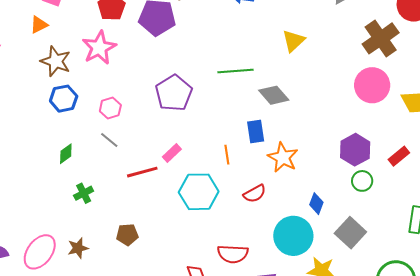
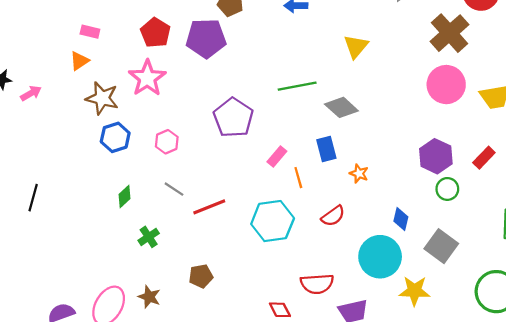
gray line: (109, 140) -> (174, 189), moved
pink rectangle: (172, 153) -> (277, 156), moved
orange star: (283, 157) -> (359, 174), size x0.6
brown star: (78, 248) -> (149, 297), turned -30

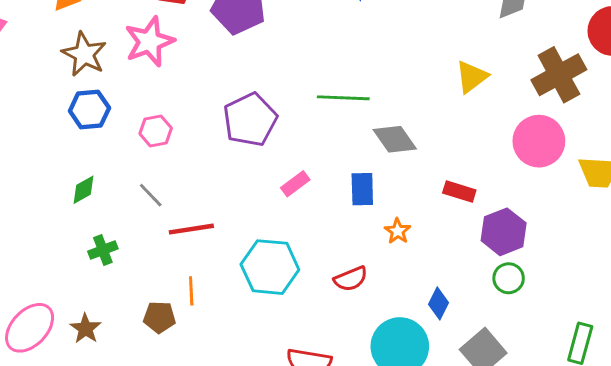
yellow triangle: (356, 46) -> (472, 77), moved
red rectangle: (484, 158) -> (459, 191), moved, turned 50
orange line: (298, 178) -> (191, 291), moved

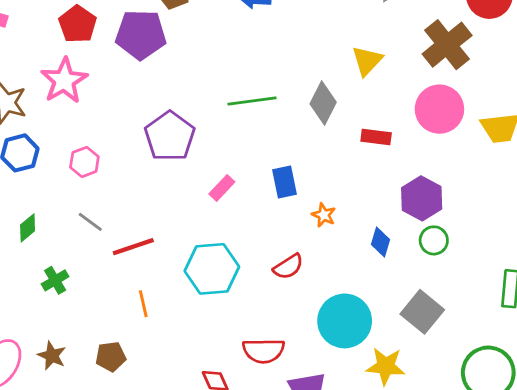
gray diamond: (395, 139) -> (323, 103), moved, turned 72
red rectangle: (459, 191) -> (376, 137), moved
blue diamond: (439, 303) -> (381, 242), moved
brown pentagon: (159, 317) -> (111, 357), moved

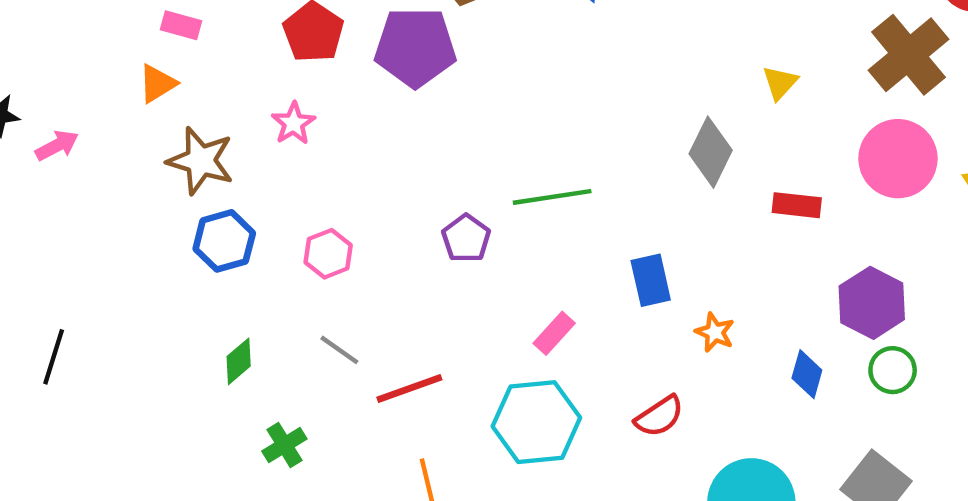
yellow triangle: (367, 61) -> (780, 83), size x0.7
pink star: (64, 81) -> (293, 123), size x0.6
green line: (252, 101) -> (552, 197), moved
purple pentagon: (170, 136) -> (466, 238), moved, size x0.6
pink rectangle: (222, 188) -> (554, 333), moved

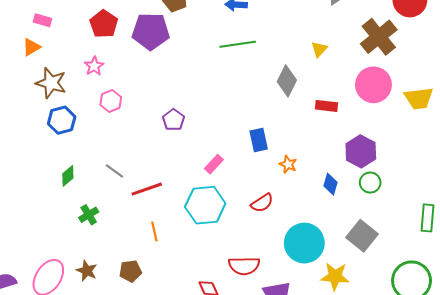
green line: (552, 197) -> (238, 44), moved
pink hexagon: (328, 254) -> (111, 101), moved

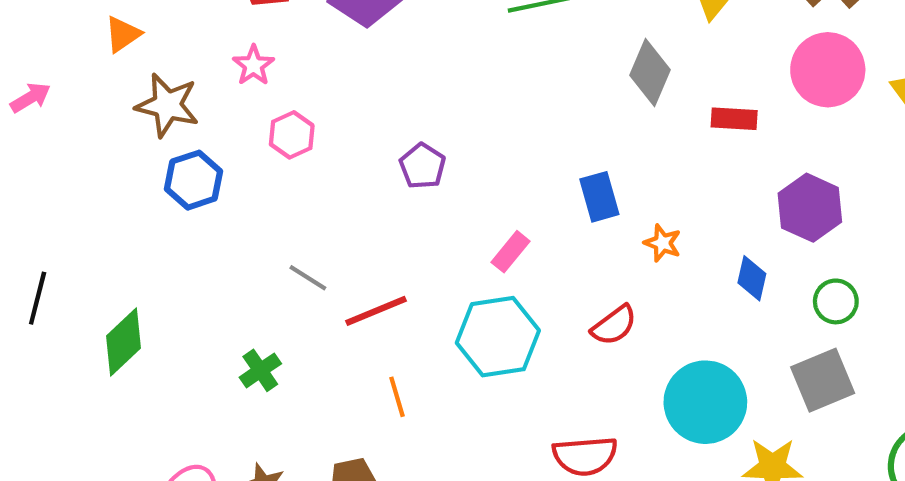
green diamond: (68, 176) -> (124, 342), moved, size x1.5
green circle: (370, 183) -> (836, 301), moved
gray square: (362, 236) -> (823, 380), turned 32

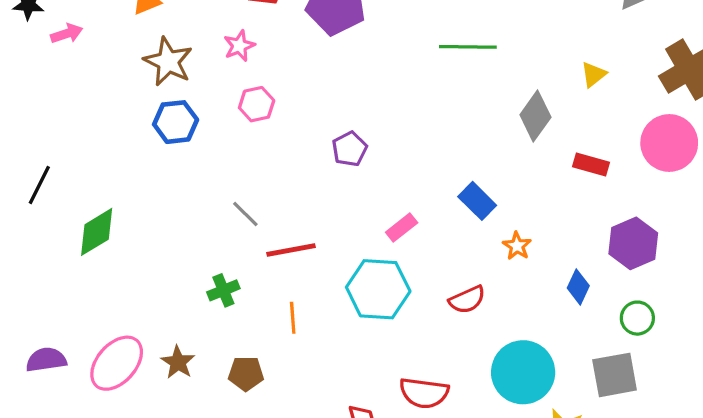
blue rectangle: (599, 197) -> (477, 201), turned -42
green cross: (260, 370) -> (223, 290), moved

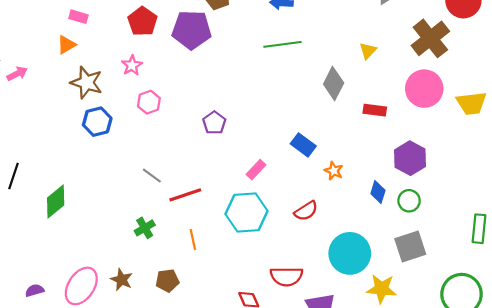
green circle: (637, 318) -> (409, 201), moved
purple semicircle: (46, 360) -> (35, 290), size x0.7

